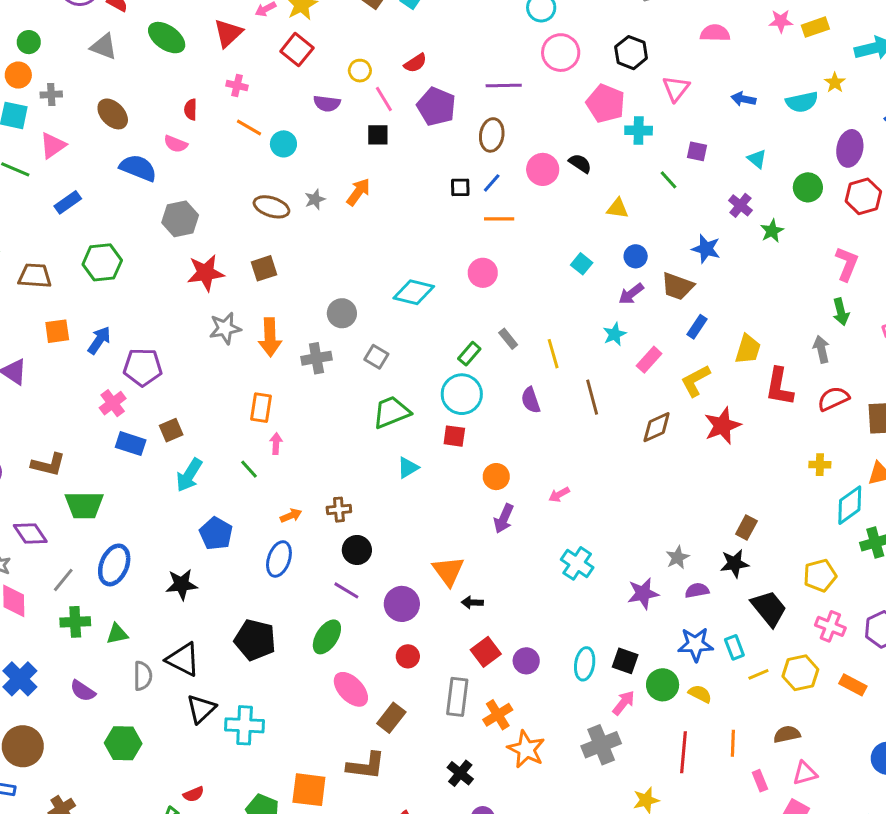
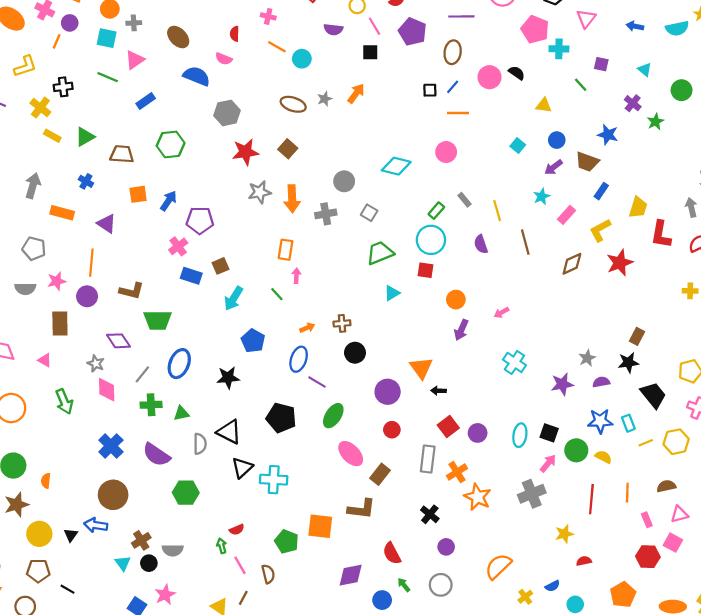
brown square: (264, 268) -> (288, 149), turned -30
purple line: (346, 590) -> (317, 382), moved
purple semicircle: (83, 691) -> (156, 455), size x1.5

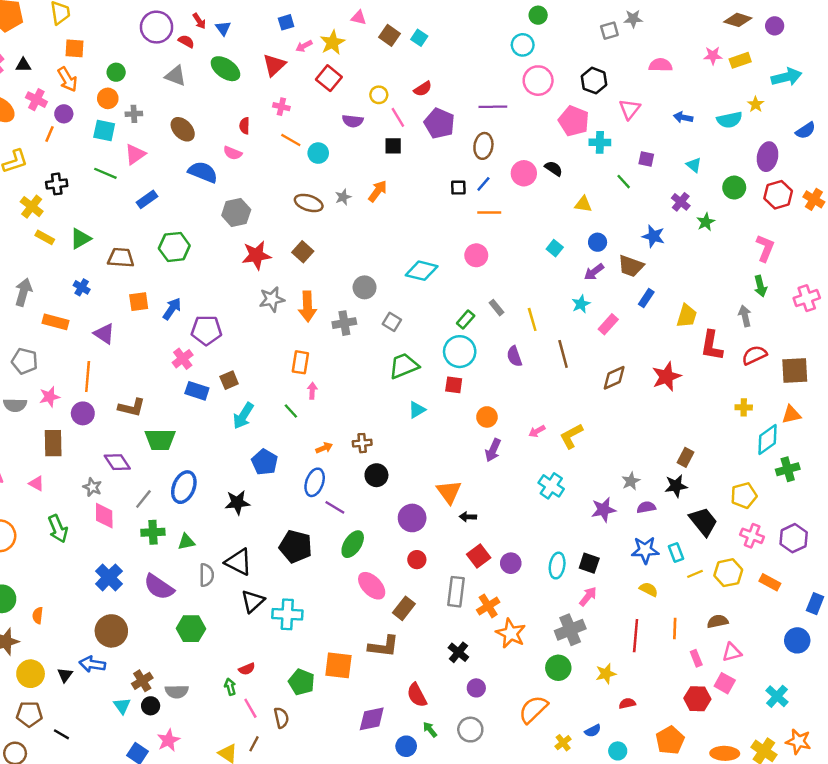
yellow L-shape: (600, 230) -> (571, 436), moved
green circle: (576, 450) -> (558, 668), moved

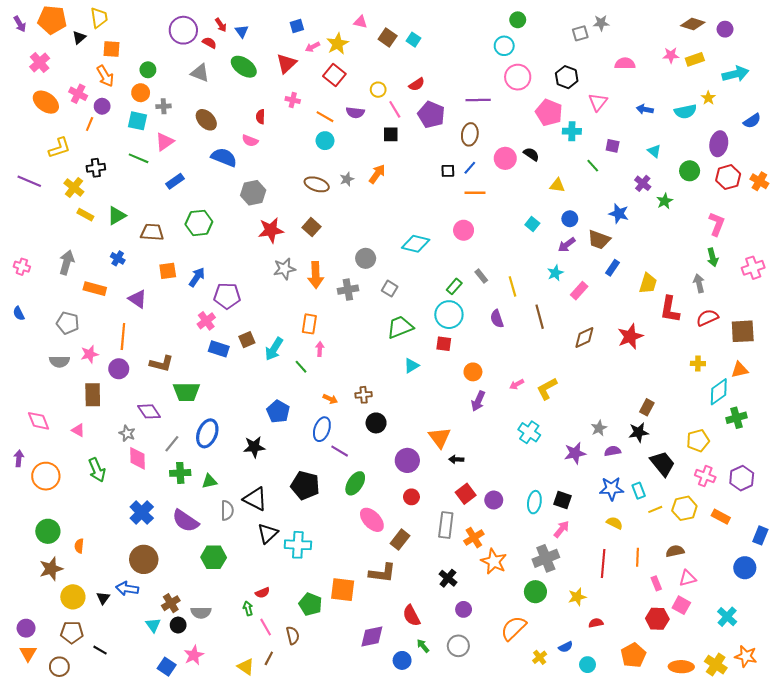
black triangle: (23, 65) -> (79, 38), moved, turned -40
orange line: (291, 140) -> (325, 117), moved
cyan arrow: (243, 416) -> (274, 349), moved
orange arrow: (324, 448) -> (330, 399), turned 48

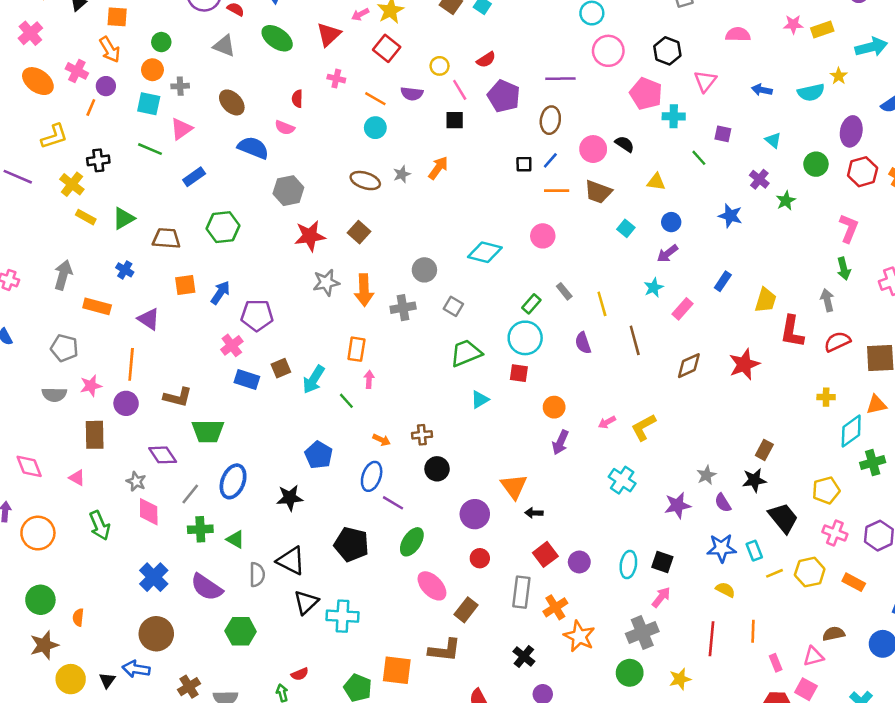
brown trapezoid: (599, 240) -> (598, 192), moved
purple semicircle: (613, 451) -> (723, 503), turned -112
green triangle: (209, 481) -> (236, 539), turned 42
brown semicircle: (675, 551) -> (834, 634), moved

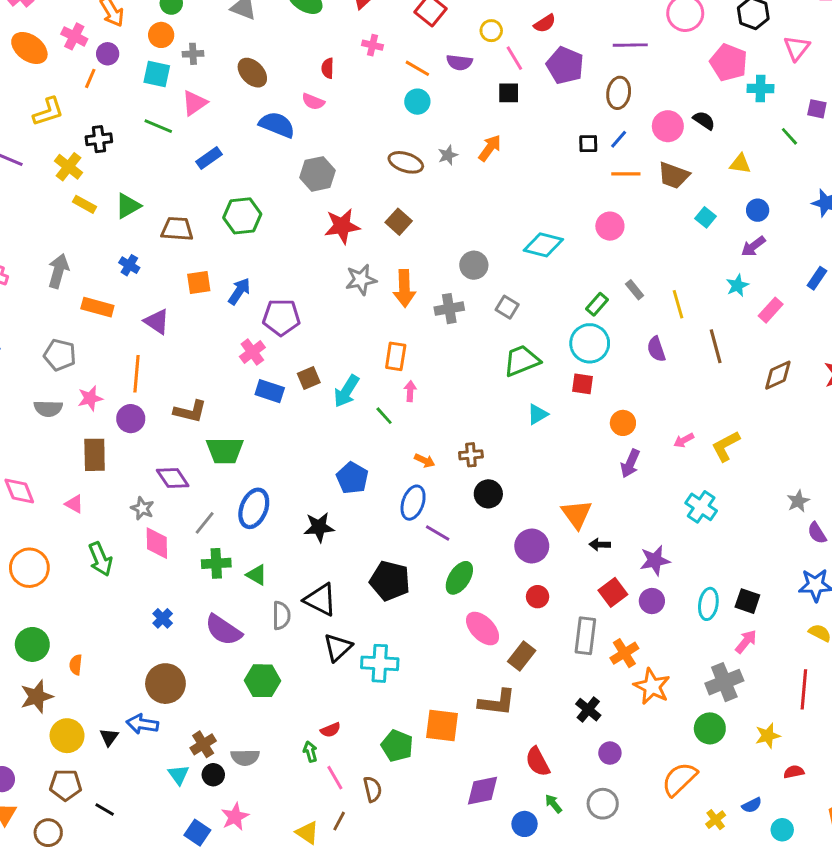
purple star: (677, 505) -> (655, 560), moved
blue cross: (154, 577) -> (163, 618), size x0.6

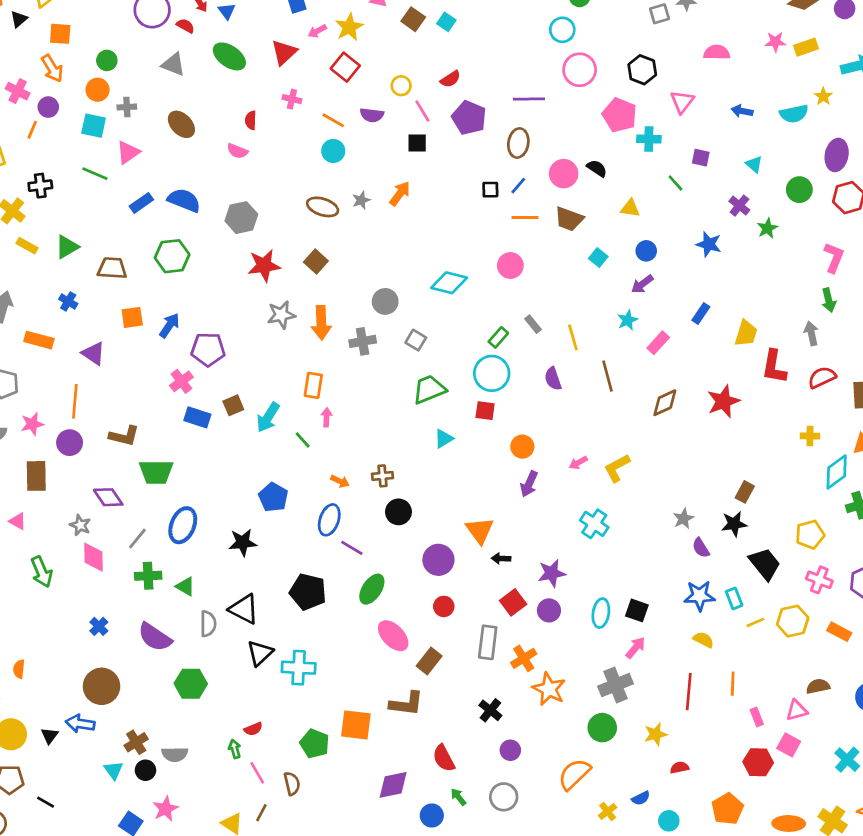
blue semicircle: (277, 125) -> (184, 200), moved

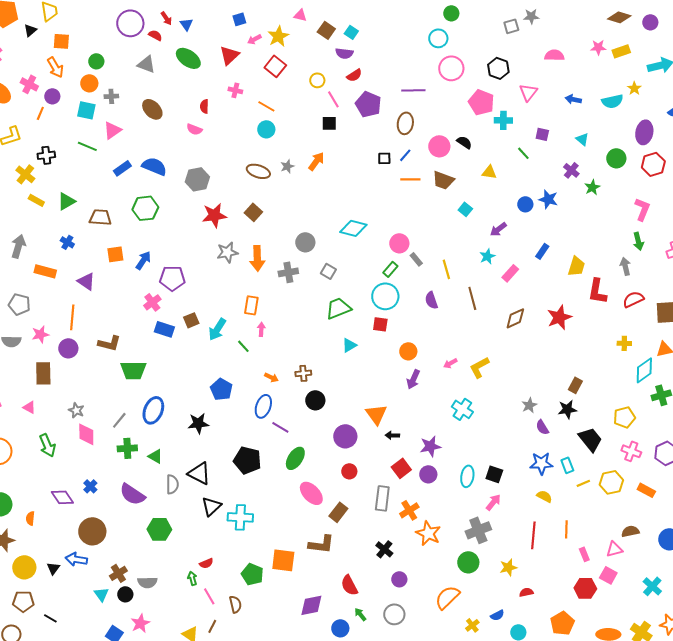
purple semicircle: (372, 115) -> (344, 53), moved
blue circle: (646, 251) -> (525, 204), moved
pink circle: (510, 266) -> (399, 243), moved
purple diamond: (108, 497) -> (62, 497), moved

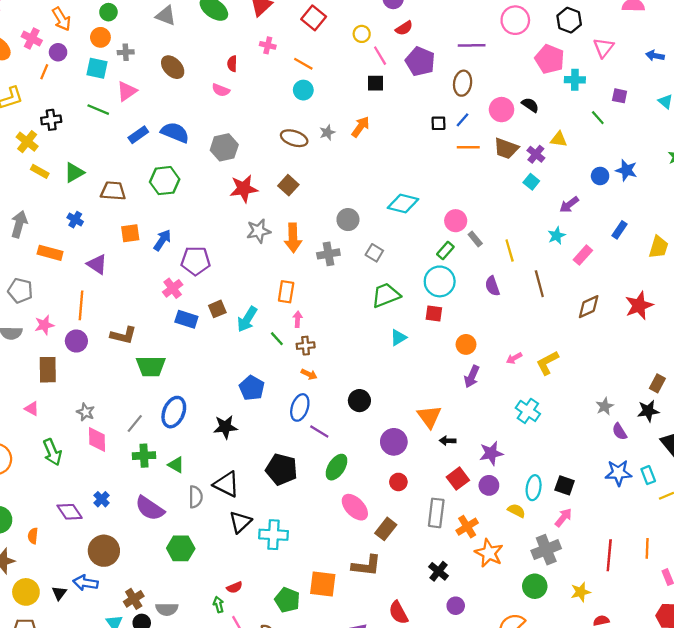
purple cross: (571, 170) -> (536, 154), moved
brown cross: (303, 373) -> (306, 346), moved
yellow semicircle: (544, 496) -> (516, 511), moved

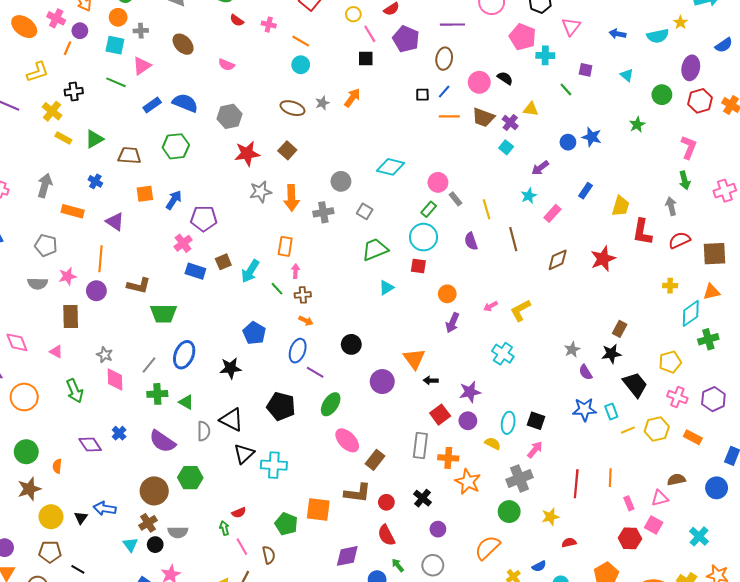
red semicircle: (232, 64) -> (237, 20), moved, turned -56
red circle: (398, 482) -> (386, 502), moved
orange cross: (467, 527) -> (448, 458), turned 36
brown circle: (104, 551) -> (154, 491), moved

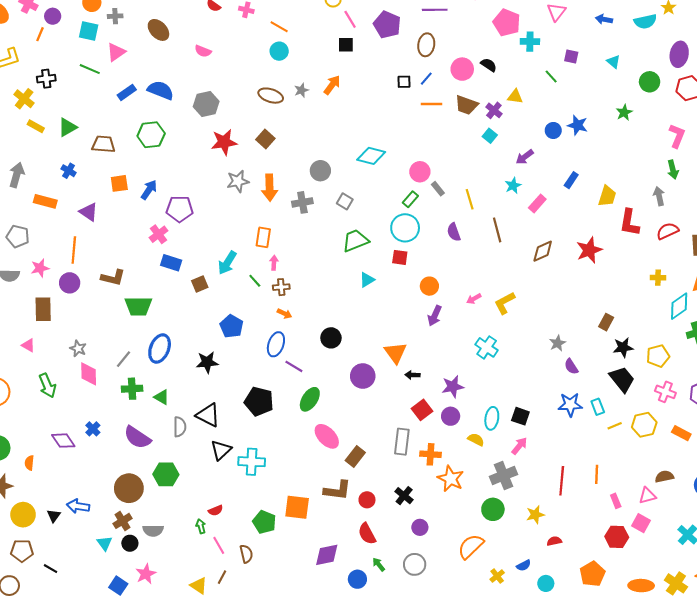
brown square: (223, 262) -> (200, 284), moved
black star: (611, 354) -> (623, 347), moved

